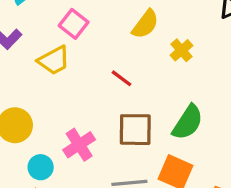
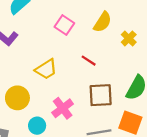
pink square: (74, 24) -> (64, 25), moved
yellow trapezoid: (54, 60) -> (46, 69), moved

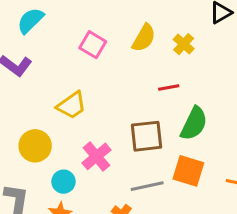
yellow cross: (129, 38) -> (184, 44), moved
red line: (89, 61) -> (169, 88), moved, turned -40

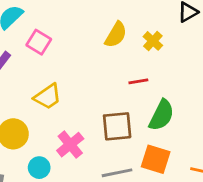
pink square: (93, 45) -> (39, 42), moved

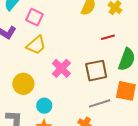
yellow trapezoid: (48, 97) -> (36, 45), moved
pink cross: (70, 145) -> (61, 68), moved

